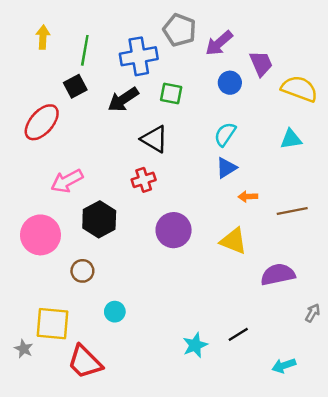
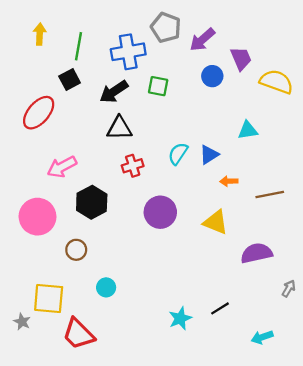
cyan semicircle: (225, 134) -> (178, 154), moved
black triangle: (154, 139) -> (119, 128), moved, turned -32
cyan triangle: (291, 139) -> (248, 130), moved

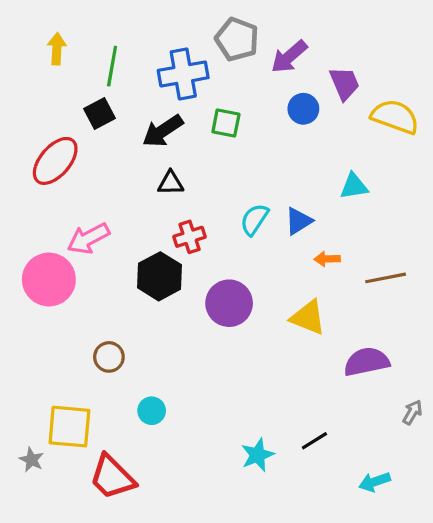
black triangle: (119, 128) -> (171, 183), size x0.7
black hexagon: (92, 202) -> (160, 276), moved
pink circle: (38, 217) -> (49, 280), moved

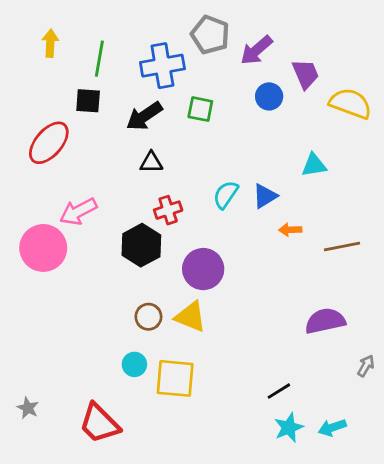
black square: (99, 114) -> (88, 101), turned 32
yellow triangle: (308, 317) -> (191, 317), moved
brown circle: (109, 357) -> (148, 317), moved
yellow square: (69, 427) -> (175, 378), moved
cyan star: (258, 455) -> (289, 428), moved

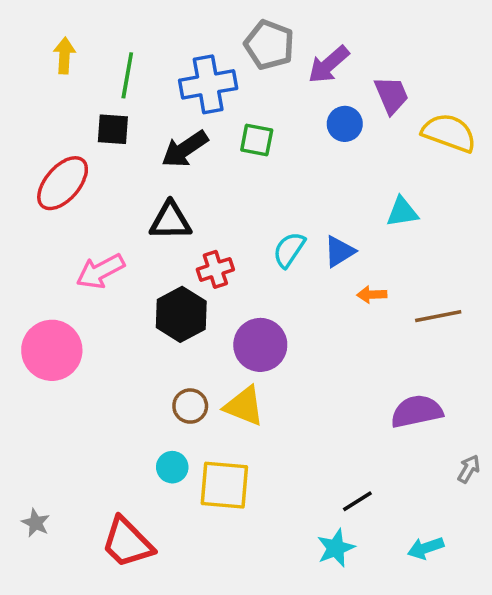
black triangle: (151, 162) -> (170, 221), moved, size x1.4
pink circle: (43, 248) -> (52, 350), moved
cyan star: (289, 428) -> (336, 548), moved

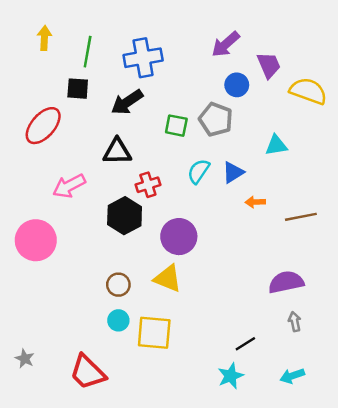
gray pentagon: (269, 45) -> (216, 119), moved
green square: (257, 140) -> (176, 126), moved
brown circle: (190, 406) -> (118, 285), moved
gray arrow: (469, 469) -> (295, 322), moved, turned -42

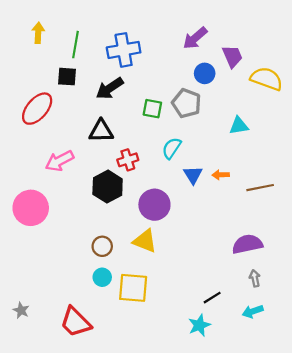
blue triangle: (233, 172) -> (193, 175), moved, turned -30
cyan arrow: (292, 376) -> (253, 311), moved

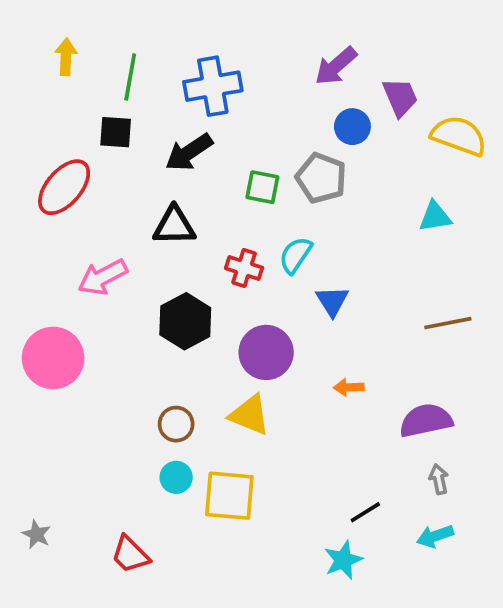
cyan triangle: (239, 126) -> (435, 217), moved
red cross: (128, 160) -> (244, 268), moved, turned 36
orange arrow: (221, 175) -> (349, 387), moved
red trapezoid: (76, 322) -> (130, 554), size x0.7

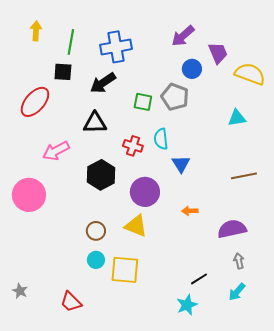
cyan semicircle: (295, 255) -> (161, 139), turned -40
cyan arrow: (435, 536) -> (237, 292), turned -30

